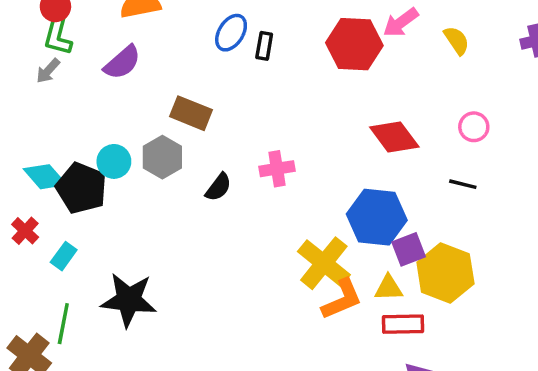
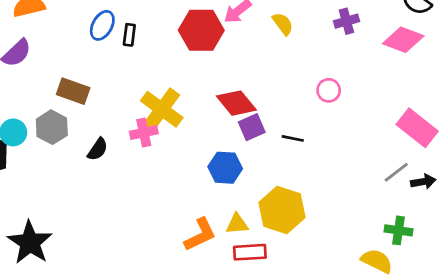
pink circle: (474, 127) -> (329, 90), moved
blue hexagon: (377, 217) -> (225, 168), size x0.7
purple square: (409, 249) -> (252, 127), moved
yellow cross: (324, 263) -> (162, 109), moved
black star: (129, 300) -> (30, 242), turned 30

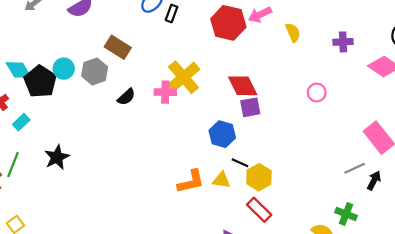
black line: (293, 138) -> (240, 163), moved
black arrow: (423, 182) -> (374, 181), turned -66
yellow hexagon: (282, 210) -> (259, 177), size x0.7
black star: (30, 242) -> (57, 157), size x0.7
red rectangle: (250, 252) -> (259, 210), moved, turned 35

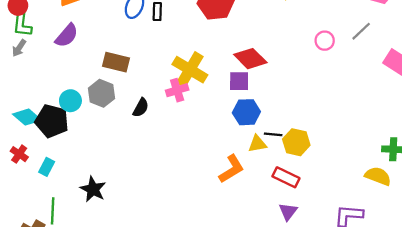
purple square: (250, 107) -> (239, 81), moved, turned 30
gray line: (355, 168) -> (361, 31), moved
yellow triangle: (221, 180) -> (257, 144), moved
red rectangle: (259, 210) -> (286, 177), moved

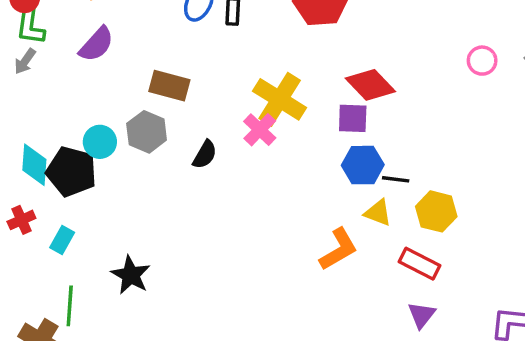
pink cross: (177, 90) -> (260, 130), turned -30
cyan diamond: (27, 117) -> (34, 165), turned 52
black line: (273, 134) -> (396, 179), moved
yellow triangle: (257, 144) -> (378, 213), turned 30
red cross: (19, 154) -> (21, 220), turned 30

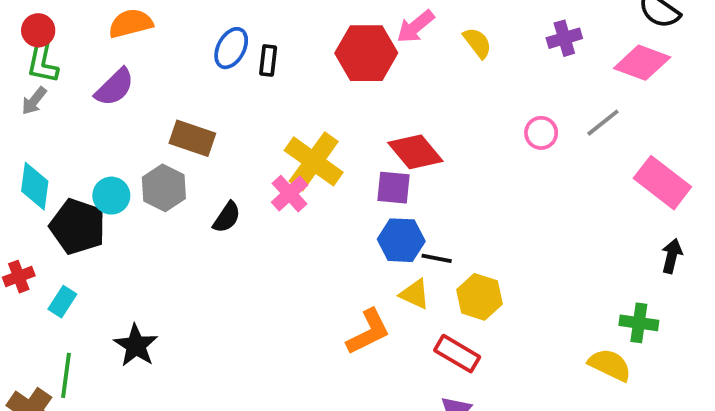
cyan diamond: (34, 165) -> (35, 186), moved

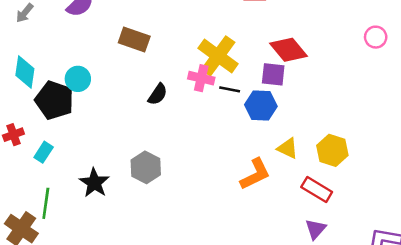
gray hexagon: (164, 188) -> (146, 167), moved
pink cross: (290, 194) -> (201, 78), turned -35
blue hexagon: (401, 240) -> (261, 105), moved
black line: (437, 258) -> (230, 89), moved

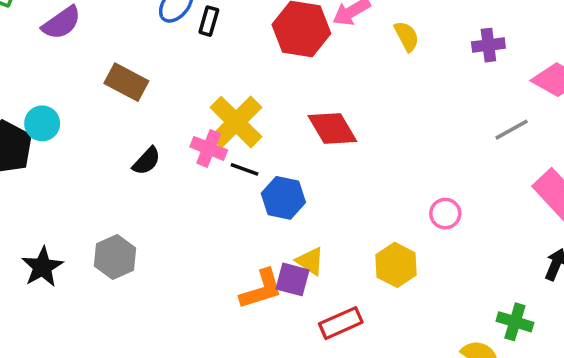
pink circle: (376, 37) -> (445, 214), moved
purple square: (273, 74) -> (293, 279), moved
yellow hexagon: (332, 150) -> (396, 265), moved
red rectangle: (317, 190) -> (341, 323), turned -64

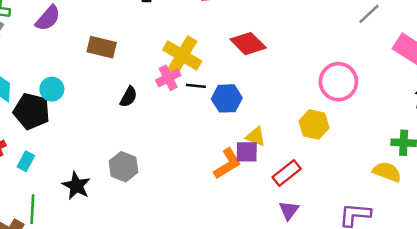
pink cross: (209, 148) -> (168, 78), turned -35
pink circle: (445, 214) -> (338, 82), size x1.8

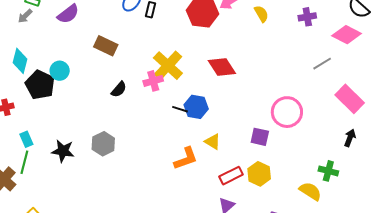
black line: (196, 86) -> (180, 109), moved
yellow hexagon: (314, 125) -> (259, 174), moved
purple square: (247, 152) -> (260, 137), moved
cyan rectangle: (26, 161) -> (26, 139), moved, turned -63
black star: (76, 186) -> (63, 151), turned -30

